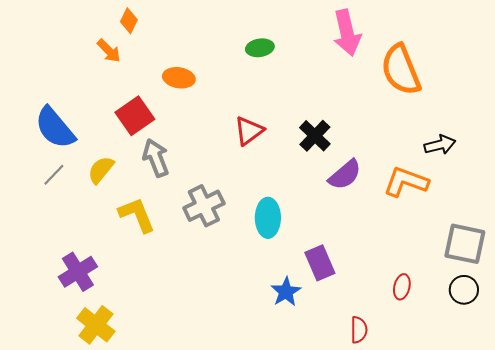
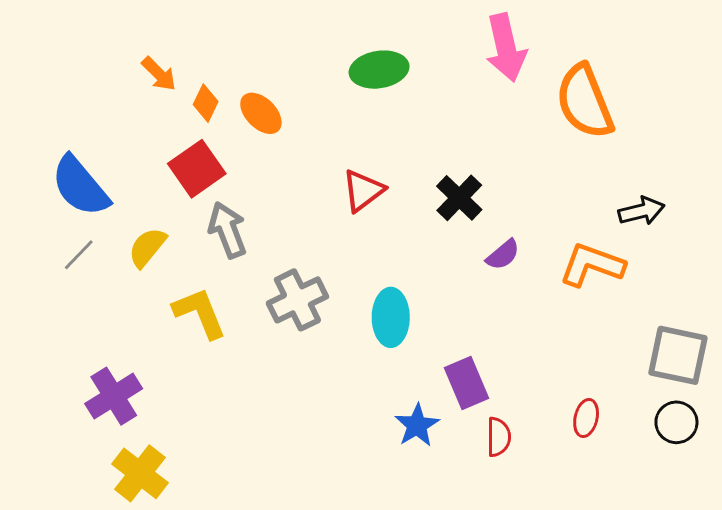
orange diamond: (129, 21) -> (206, 103), moved
green ellipse: (260, 48) -> (379, 70), size x1.4
orange ellipse: (179, 78) -> (261, 113), turned 36
purple semicircle: (345, 175) -> (503, 255), size x0.7
red semicircle: (359, 330) -> (499, 437), moved

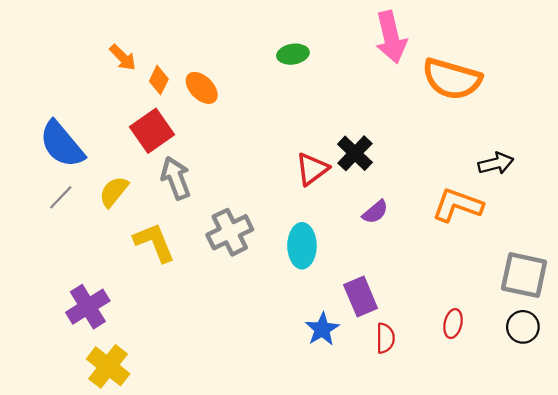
green ellipse: (379, 70) -> (293, 54), size x0.7
orange semicircle: (585, 102) -> (452, 79), turned -52
red triangle: (363, 191) -> (312, 169), moved
purple semicircle: (503, 255) -> (375, 212), moved

